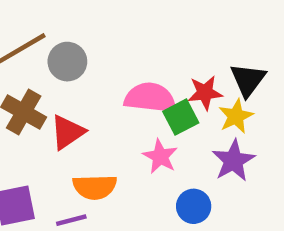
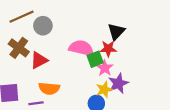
black triangle: (248, 80) -> (116, 32), moved
yellow star: (236, 116) -> (104, 90), moved
pink star: (160, 156) -> (105, 68), moved

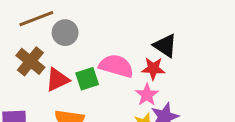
black triangle: (116, 32) -> (165, 46), turned -42
green square: (95, 59) -> (87, 79), moved

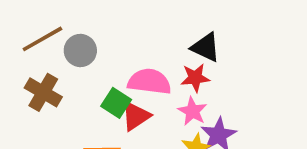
green square: (87, 79) -> (116, 103), turned -30
red triangle: (57, 80) -> (136, 116), moved

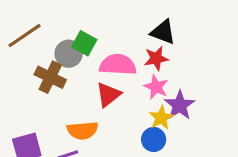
gray circle: (80, 50) -> (69, 54), moved
brown cross: (43, 92) -> (50, 77), moved
green square: (116, 103) -> (84, 43), moved

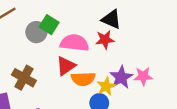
brown cross: (50, 77) -> (24, 78), moved
pink star: (156, 87) -> (143, 76), moved, turned -30
orange semicircle: (83, 130) -> (83, 79), moved

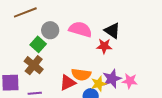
green square: (49, 25) -> (38, 44), moved
pink semicircle: (74, 43) -> (80, 29), moved
red triangle: (66, 66) -> (68, 83), moved

